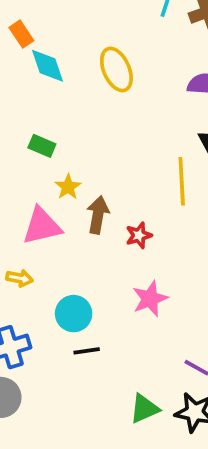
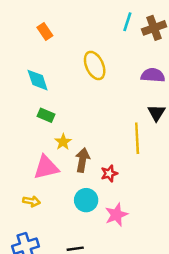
orange rectangle: (21, 34) -> (45, 32), moved
cyan diamond: (47, 66) -> (38, 80), moved
cyan circle: (74, 314) -> (86, 200), moved

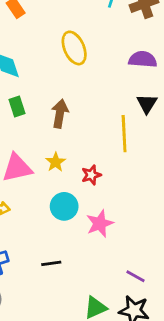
green rectangle: (46, 115) -> (17, 106), turned 49
yellow star: (63, 142) -> (56, 162), moved
brown arrow: (82, 160) -> (60, 114), moved

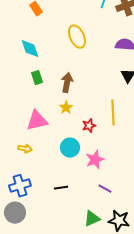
yellow line: (124, 134) -> (113, 113), moved
yellow star: (56, 162) -> (66, 108), moved
purple line: (135, 276) -> (105, 189), moved

